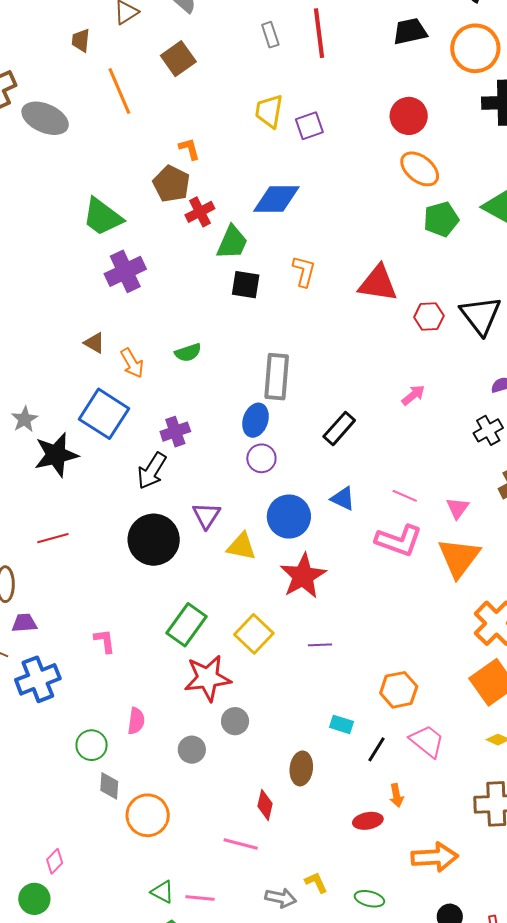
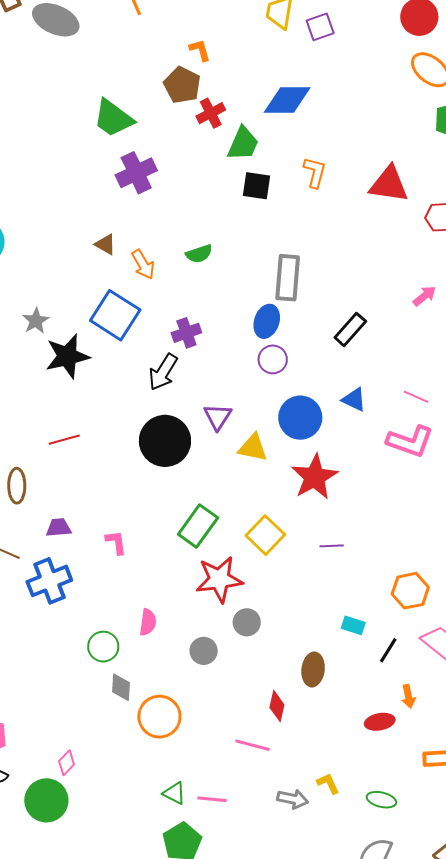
purple trapezoid: (24, 623) -> (59, 528), moved
green circle: (34, 899) -> (46, 800), size x1.4

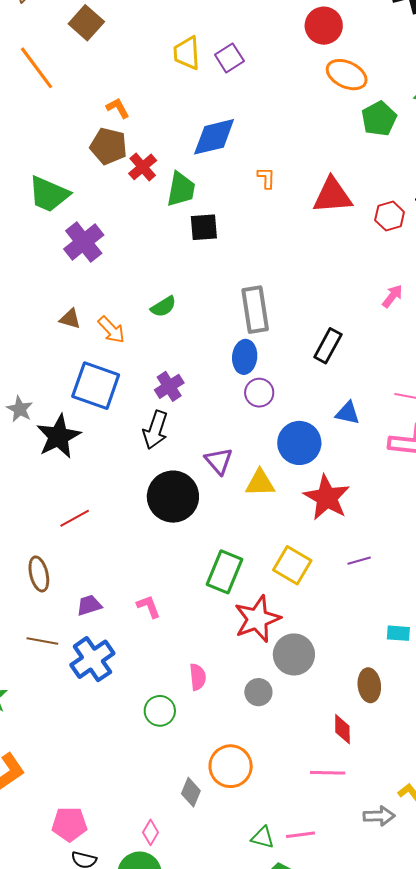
orange L-shape: (315, 172) -> (266, 178), moved, size x0.7
gray circle: (247, 622) -> (294, 654), size x1.5
gray diamond: (121, 687) -> (191, 792), moved, turned 32

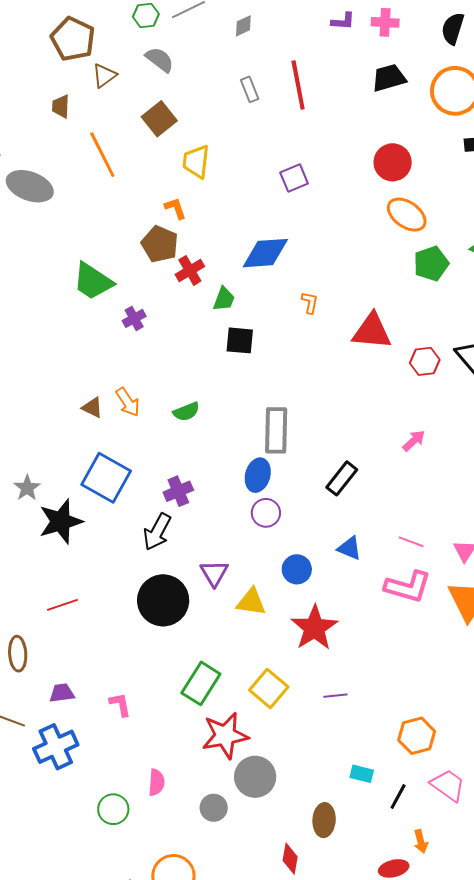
yellow trapezoid: (187, 53) -> (196, 162), moved
green trapezoid: (181, 189) -> (224, 299), size x0.7
purple cross: (84, 242) -> (134, 318), moved, size x0.6
orange arrow: (111, 330) -> (128, 402), moved
blue circle: (299, 443) -> (297, 569), size x0.7

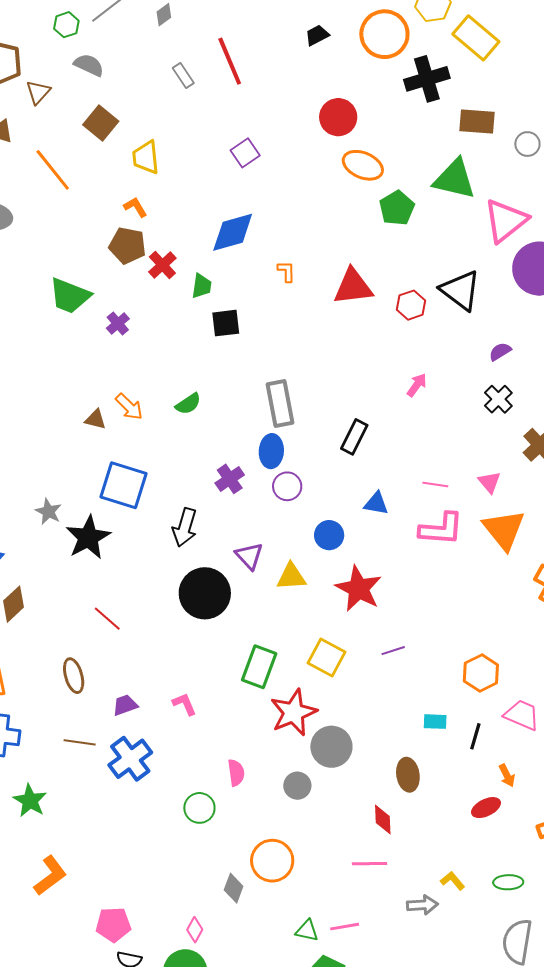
black trapezoid: (389, 78) -> (317, 35), size x0.7
purple cross: (178, 491) -> (230, 479), moved
red line: (62, 605) -> (107, 619), turned 72

